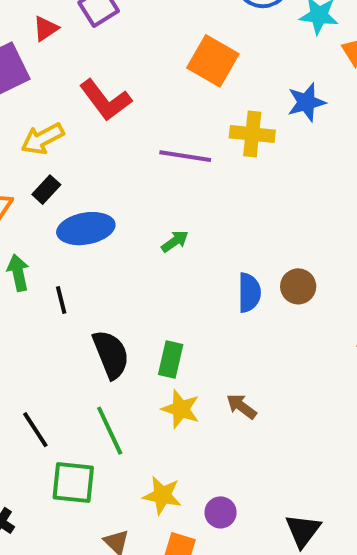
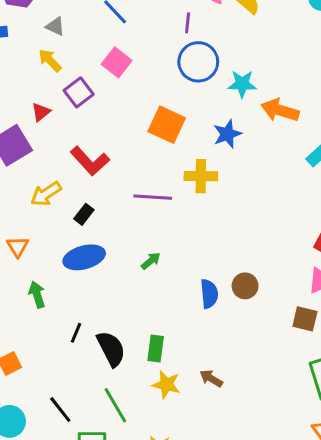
blue star: (306, 102) -> (227, 134), moved
black rectangle: (46, 190) -> (84, 214), moved
black line: (61, 300) -> (76, 333), moved, turned 42

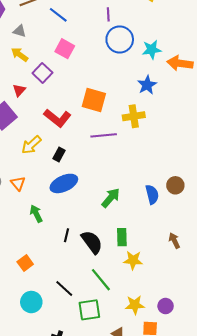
orange square: (167, 125) -> (94, 100), moved
green arrow: (151, 261) -> (111, 198), moved, size x1.5
brown arrow: (211, 378) -> (174, 241), moved, turned 42

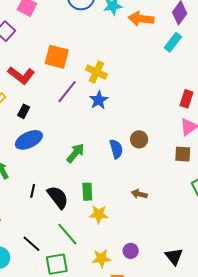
blue star: (147, 85) -> (99, 100), moved
yellow cross: (134, 116) -> (96, 72), turned 35
purple line: (104, 135) -> (67, 92), turned -45
brown arrow: (174, 241) -> (139, 194), turned -49
purple circle: (166, 306) -> (131, 251), moved

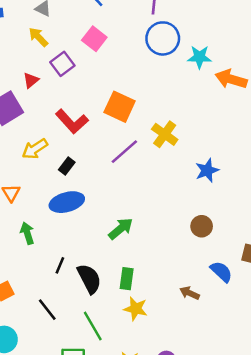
blue star: (99, 100) -> (207, 170), moved
blue semicircle: (116, 149) -> (221, 272), moved, turned -42
black line: (31, 244) -> (47, 310), moved

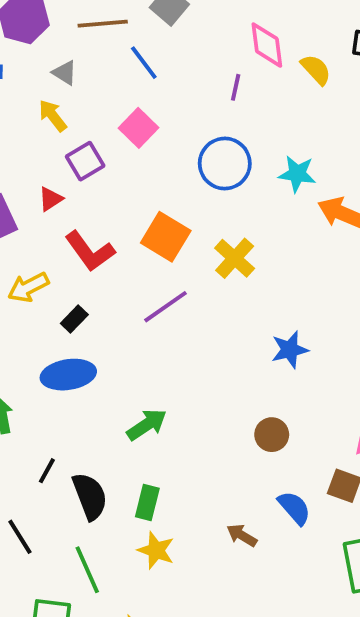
blue circle: (163, 38) -> (225, 164), moved
red triangle: (31, 80) -> (51, 199), moved
yellow cross: (165, 134) -> (235, 258), moved

